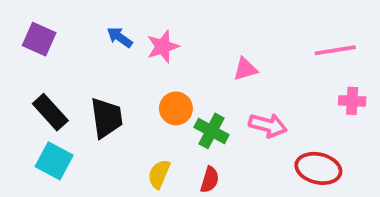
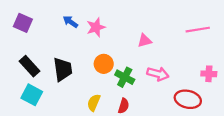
pink cross: (352, 101) -> (209, 74), moved

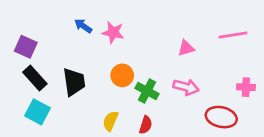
purple square: (23, 23) -> (26, 47), moved
pink star: (96, 27) -> (113, 32), turned 30
pink triangle: (145, 41) -> (186, 48), moved

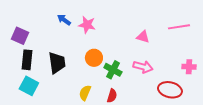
pink triangle: (186, 48) -> (143, 37), turned 32
black rectangle: (35, 78) -> (27, 60), turned 48

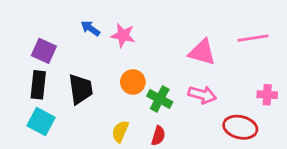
purple square: (20, 36) -> (44, 51), moved
pink triangle: (143, 37) -> (202, 52), size x1.5

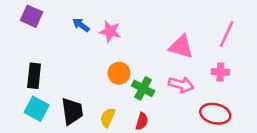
pink line: (253, 38) -> (227, 34), turned -56
purple square: (44, 51) -> (32, 16), moved
black trapezoid: (81, 89) -> (72, 111), moved
pink cross: (267, 95) -> (220, 72), moved

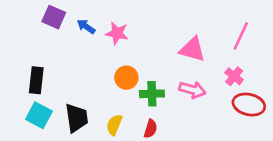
purple square: (32, 16) -> (54, 17), moved
pink cross: (220, 72) -> (234, 76), turned 36
green cross: (143, 88) -> (152, 94), turned -30
red ellipse: (215, 114) -> (249, 105), moved

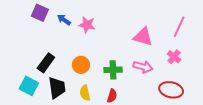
orange circle: (126, 78) -> (81, 65), moved
black rectangle: (36, 80) -> (46, 63), moved, turned 30
red ellipse: (249, 105) -> (171, 90), moved
yellow semicircle: (114, 125) -> (85, 93), turned -35

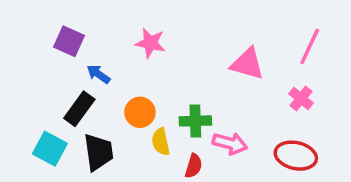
purple square: (40, 13) -> (69, 41), moved
blue arrow: (64, 20) -> (98, 74), moved
pink arrow: (143, 67) -> (230, 143), moved
yellow semicircle: (85, 93) -> (161, 142), moved

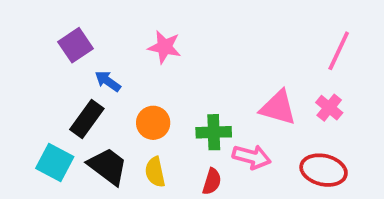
purple square: (69, 41) -> (76, 45), turned 32
pink triangle: (247, 64) -> (278, 108), moved
yellow semicircle: (161, 142) -> (155, 172), moved
black trapezoid: (98, 152) -> (108, 166), turned -45

